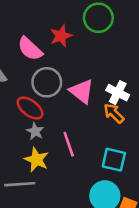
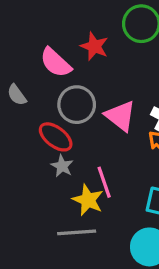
red star: (61, 36) -> (94, 46), turned -30
yellow star: (36, 160) -> (88, 200), moved
gray line: (20, 184) -> (77, 232), moved

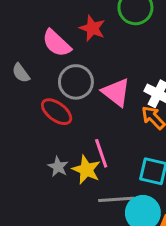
gray star: (62, 166) -> (58, 167), moved
gray line: (77, 232) -> (116, 199), moved

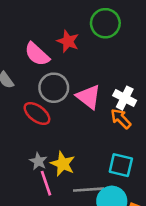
pink line: (101, 153) -> (46, 183), moved

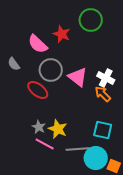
pink line: (46, 183) -> (45, 144), turned -42

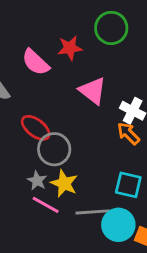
red star: (62, 34) -> (70, 48), turned -30
gray circle: (51, 70) -> (54, 149), moved
pink triangle: (78, 77) -> (93, 91), moved

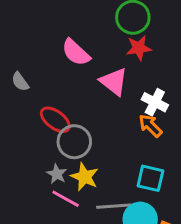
red star: (70, 48) -> (139, 48), moved
pink semicircle: (36, 62) -> (76, 52), moved

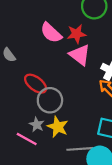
red star: (139, 48) -> (76, 34), moved
pink line: (66, 199) -> (27, 139), moved

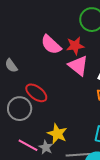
gray circle: (50, 100) -> (20, 109), moved
gray star: (37, 125) -> (46, 147), moved

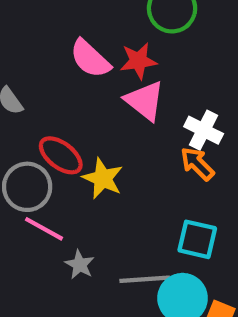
yellow star: (57, 134) -> (103, 178), moved
pink line: (28, 145) -> (44, 229), moved

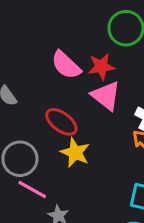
red ellipse: (61, 155) -> (61, 122), moved

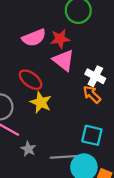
pink semicircle: (66, 65) -> (34, 38), turned -65

